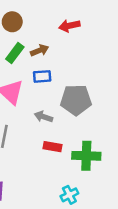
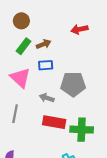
red arrow: (69, 26) -> (79, 29), moved
red rectangle: (53, 147) -> (54, 122), size x1.5

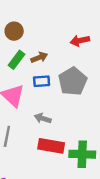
gray pentagon: (73, 84) -> (73, 81), moved, turned -30

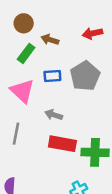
brown arrow: (39, 57) -> (50, 40), moved, turned -140

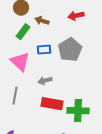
gray arrow: (54, 115) -> (45, 81), turned -32

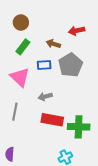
brown arrow: (42, 21) -> (53, 44), moved

